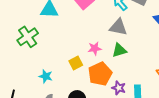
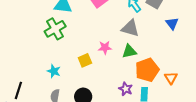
green cross: (28, 37) -> (55, 29), moved
orange pentagon: (100, 74) -> (147, 70), moved

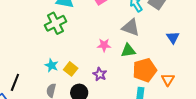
blue triangle: (172, 23) -> (173, 37), moved
yellow square: (85, 60) -> (71, 69), moved, turned -32
purple star: (126, 89) -> (100, 74), moved

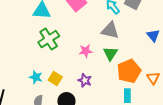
green cross: (55, 23) -> (49, 39), moved
green triangle: (128, 51) -> (110, 54), turned -42

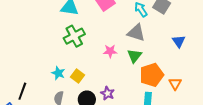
purple star: (85, 80) -> (108, 93), moved

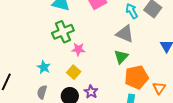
pink star: (110, 51) -> (78, 49), moved
yellow square: (78, 76) -> (74, 72), moved

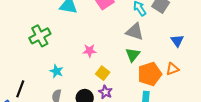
green cross: (63, 32) -> (40, 36), moved
yellow square: (74, 72) -> (103, 73), moved
orange triangle: (159, 88) -> (172, 69), moved, turned 40

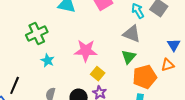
pink star: (90, 51) -> (86, 51), size x1.6
orange triangle: (172, 69) -> (168, 65), moved
cyan star: (56, 71) -> (48, 60), moved

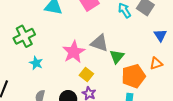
gray triangle: (132, 34) -> (99, 43), moved
blue triangle: (174, 45) -> (160, 35), moved
pink star: (86, 51) -> (74, 52), turned -30

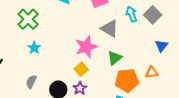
green cross: (24, 36) -> (28, 19), turned -30
gray triangle: (99, 43) -> (110, 29), moved
pink star: (74, 52) -> (86, 47), moved

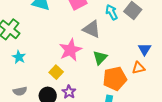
blue triangle: (161, 46) -> (145, 49), moved
yellow square: (81, 69) -> (56, 72), moved
gray semicircle: (31, 82) -> (20, 91), turned -120

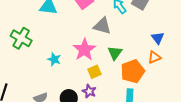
cyan star: (19, 57) -> (54, 59), moved
yellow square: (56, 72) -> (94, 72), moved, turned 32

